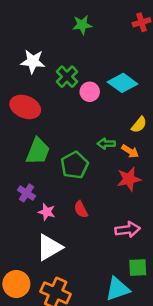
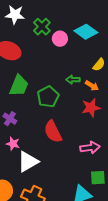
red semicircle: (81, 209) -> (53, 132), size x1.6
pink star: (47, 212) -> (13, 144), moved

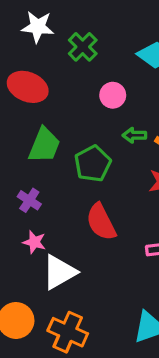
pink circle: (60, 39) -> (113, 95), moved

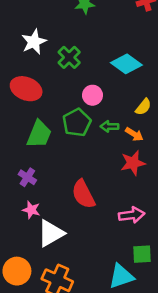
white star: (38, 27) -> (34, 42), turned -30
green pentagon: (93, 164) -> (77, 123), moved

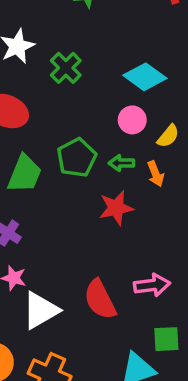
pink circle: (92, 95) -> (132, 120), moved
orange arrow: (134, 134) -> (156, 174), turned 36
red star: (133, 163) -> (116, 208), moved
red semicircle: (83, 194) -> (100, 300), moved

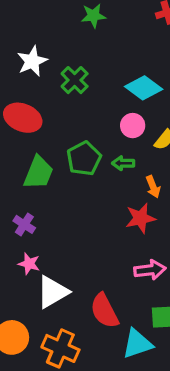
orange arrow: (156, 174) -> (153, 187), moved
red star: (116, 208) -> (140, 218), moved
red semicircle: (100, 300) -> (104, 311), moved

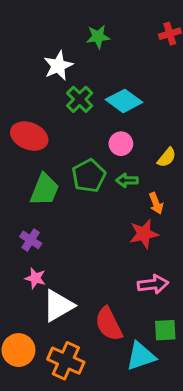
white star: (32, 61) -> (58, 66), moved
cyan diamond: (144, 88) -> (124, 101), moved
pink circle: (133, 126) -> (121, 144), moved

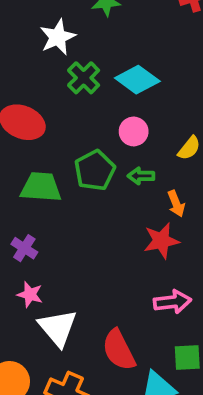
green trapezoid: (44, 190) -> (41, 187), turned -108
white triangle: (58, 306) -> (58, 328), turned -40

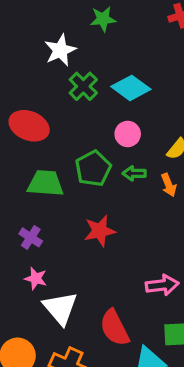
orange arrow: (176, 204) -> (169, 185), moved
red star: (161, 241) -> (100, 231), moved

